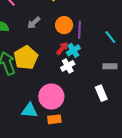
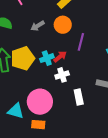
orange circle: (64, 25) -> (63, 25), moved
cyan cross: (73, 50) -> (47, 58), moved
white rectangle: (101, 93) -> (79, 97), moved

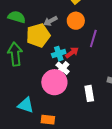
yellow pentagon: (23, 58) -> (38, 35), moved
white cross: (62, 75) -> (63, 68), moved, turned -32
pink circle: (40, 102) -> (54, 82), moved

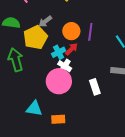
orange circle: (76, 21) -> (71, 31), moved

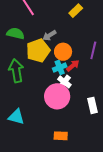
orange circle: (71, 31) -> (63, 52), moved
cyan triangle: (34, 108) -> (16, 117), moved
orange rectangle: (58, 119) -> (61, 136), moved

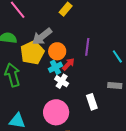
gray arrow: (49, 35) -> (42, 36), size x1.5
pink circle: (57, 96) -> (56, 112), moved

